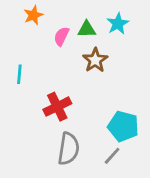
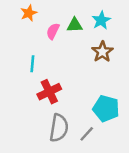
brown star: (95, 60) -> (102, 52), moved
cyan line: (19, 74) -> (32, 64), moved
gray line: (112, 156) -> (87, 134), moved

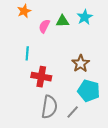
brown star: (102, 52) -> (81, 63), moved
red cross: (49, 92) -> (41, 77), turned 36

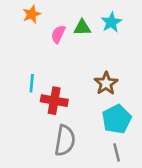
cyan line: (27, 53) -> (32, 83), moved
cyan pentagon: (89, 91) -> (117, 119), turned 30
gray line: (73, 112) -> (117, 152), moved, turned -56

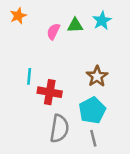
orange star: (32, 14) -> (18, 16), moved
cyan pentagon: (117, 119) -> (92, 110), moved
gray line: (117, 152) -> (93, 138), moved

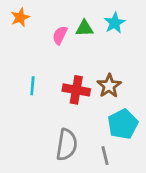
red cross: (50, 92) -> (76, 90), moved
cyan pentagon: (92, 110) -> (123, 124), moved

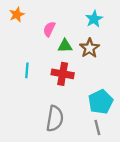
green triangle: (84, 28) -> (65, 46), moved
brown star: (109, 86) -> (90, 48), moved
gray line: (105, 156) -> (97, 128), moved

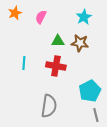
pink semicircle: (49, 29) -> (41, 17), moved
brown star: (90, 48) -> (80, 43), turned -30
gray line: (97, 128) -> (96, 115), moved

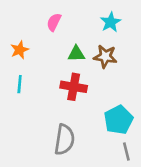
orange star: (15, 13) -> (20, 50), moved
cyan line: (24, 63) -> (20, 84), moved

